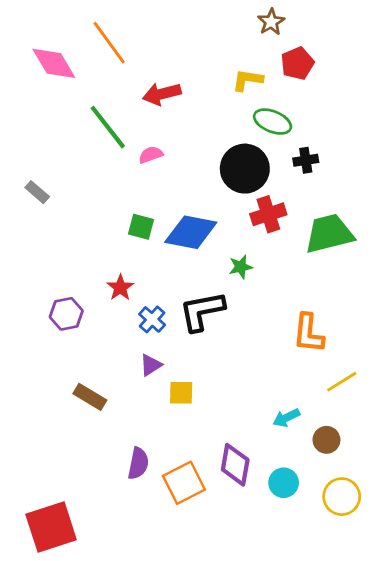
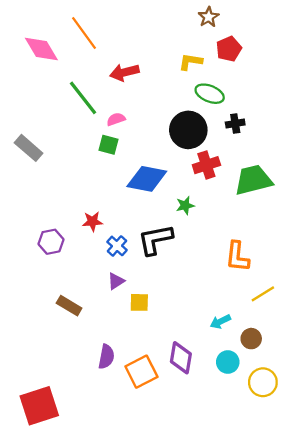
gray rectangle: (37, 192) -> (29, 148), size x1.5
green square: (141, 227) -> (108, 145), moved
red star: (120, 288) -> (92, 221), turned 30
cyan circle: (284, 483) -> (228, 362), moved

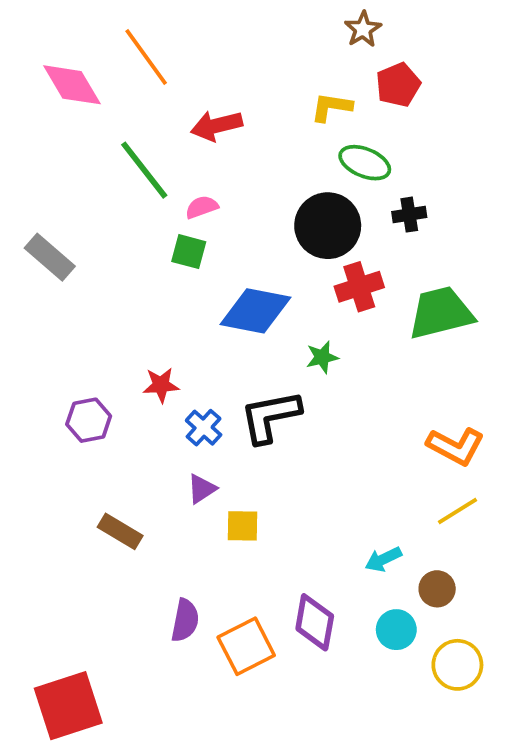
orange L-shape: (237, 257) -> (456, 446), moved, turned -68

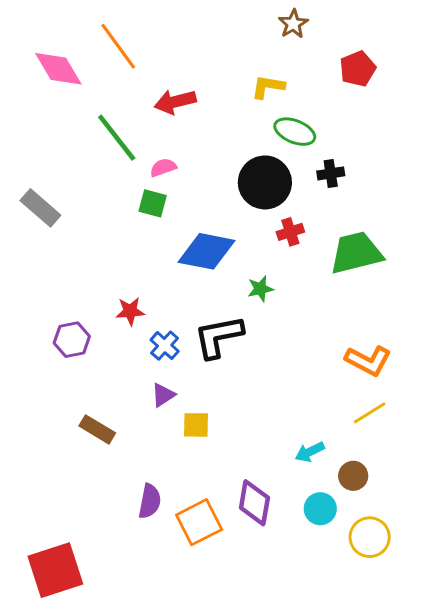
red pentagon: (398, 85) -> (358, 69), moved
red cross: (359, 287) -> (290, 232), size x0.7

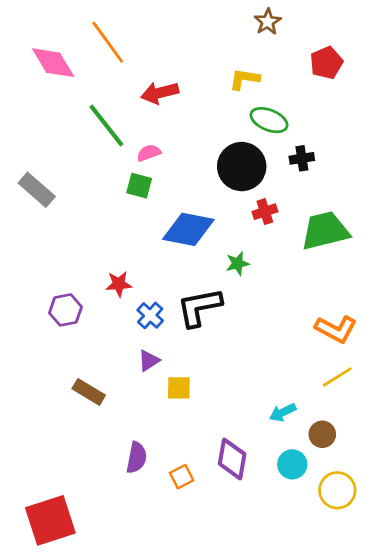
orange square: (199, 522) -> (182, 477), size x0.6

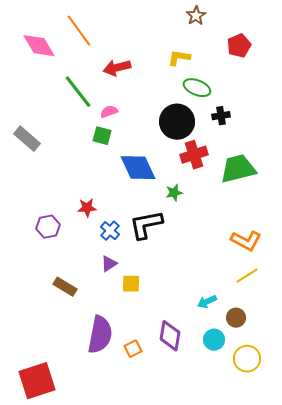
red cross: (265, 212) -> (194, 155), size x1.5
blue diamond: (188, 229) -> (138, 168), turned 54
purple semicircle: (136, 458) -> (100, 335), size x1.6

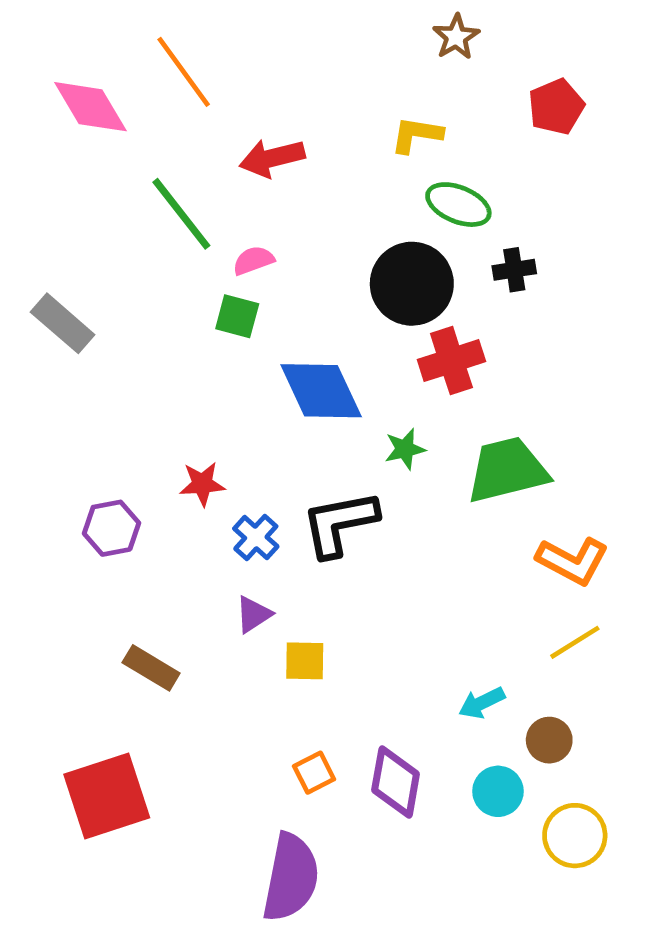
green trapezoid: (238, 169) -> (507, 470), moved
purple semicircle: (100, 335) -> (291, 877), moved
orange square: (133, 349) -> (314, 773), moved
red square: (37, 381) -> (107, 796), moved

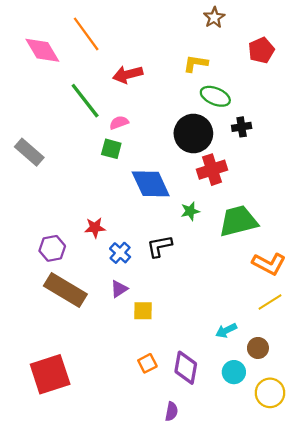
black L-shape: (340, 524) -> (159, 246), size x0.7
brown rectangle: (151, 668) -> (65, 290), moved, size x1.6
purple semicircle: (291, 877) -> (172, 411), moved, size x0.5

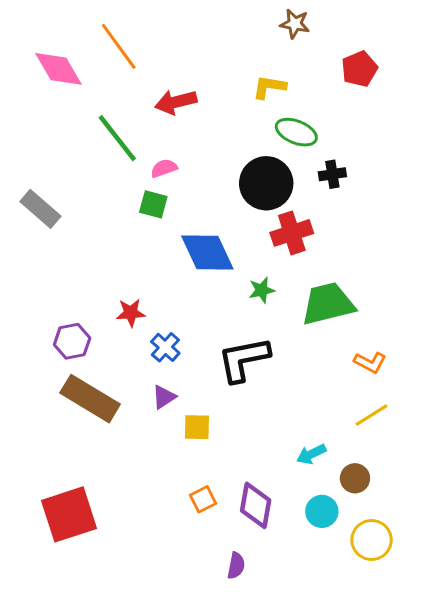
brown star: (214, 18) -> (295, 24), turned -30
black L-shape: (159, 246) -> (244, 359), moved, size x1.5
orange L-shape: (269, 264) -> (370, 362), size x0.7

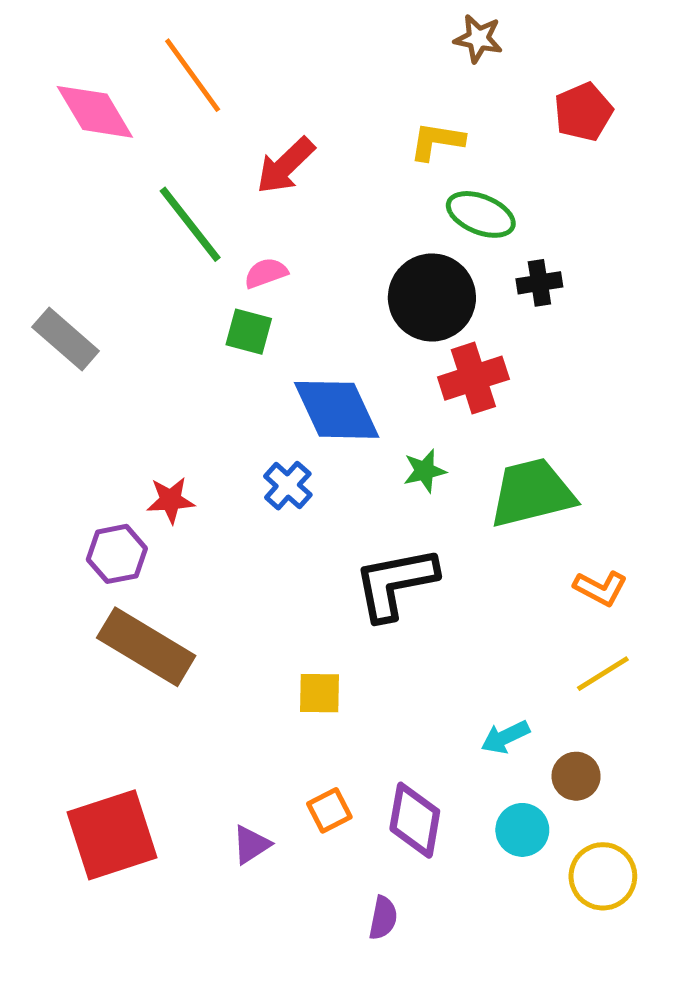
red arrow: (176, 102) -> (285, 166), turned -30
red star: (131, 313) -> (171, 500), moved
blue cross: (165, 347) -> (288, 486), moved
purple triangle: (164, 397) -> (251, 845), moved

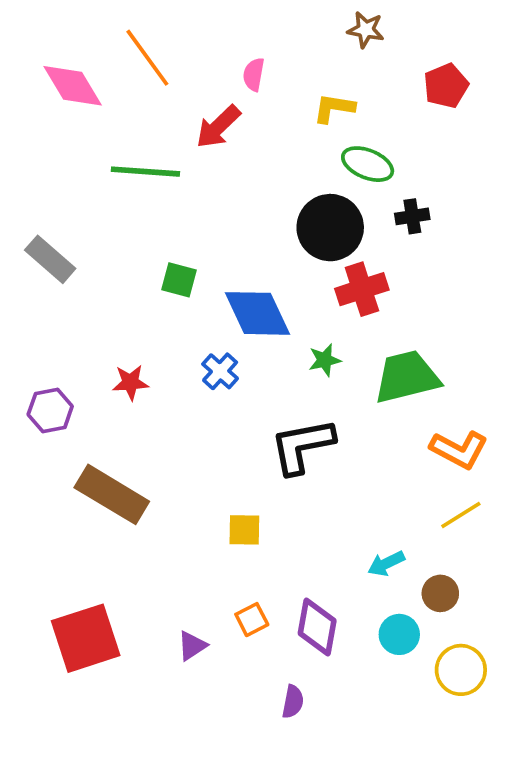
green line: (190, 224) -> (145, 172), turned -48
pink semicircle: (266, 273) -> (254, 74), moved, turned -60
green square: (249, 332) -> (179, 280), moved
purple hexagon: (117, 554) -> (50, 410), moved
orange L-shape: (600, 588) -> (459, 450), size x1.4

